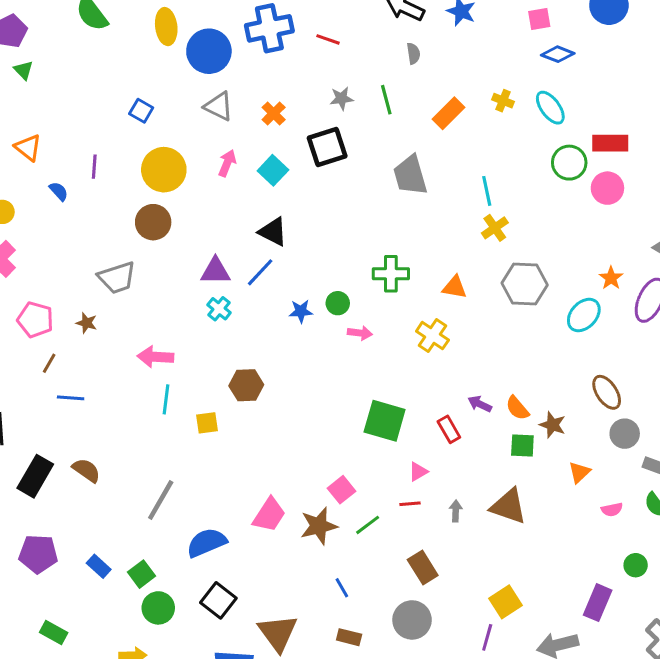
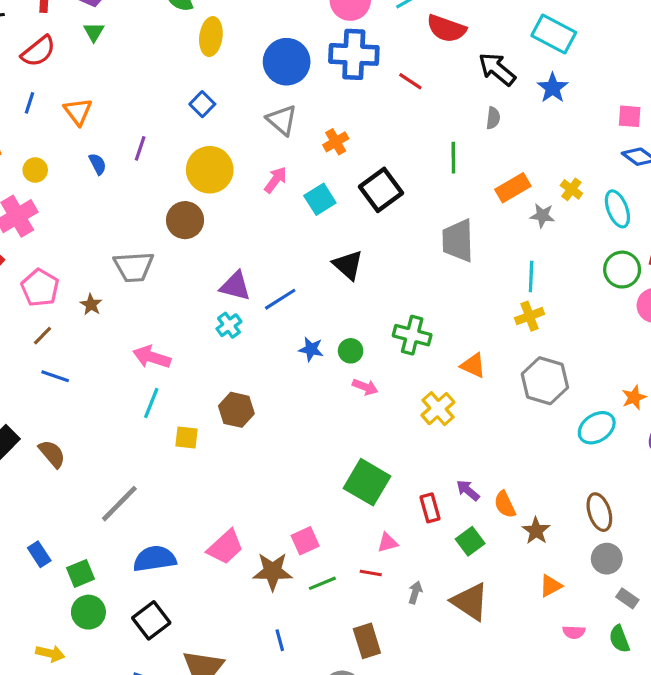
yellow ellipse: (166, 27) -> (211, 37), moved
gray star: (342, 98) -> (542, 216), moved
black square: (327, 147) -> (381, 190), turned -33
black triangle: (273, 232) -> (348, 265), moved
green square: (522, 446) -> (470, 541), moved, turned 36

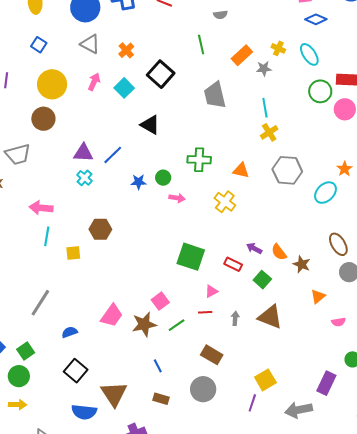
gray semicircle: (493, 118) -> (220, 15), turned 88
red rectangle: (430, 508) -> (233, 264), turned -36
blue semicircle: (155, 559) -> (70, 332), size x0.6
green circle: (88, 612) -> (19, 376), moved
brown rectangle: (367, 641) -> (212, 355), turned -30

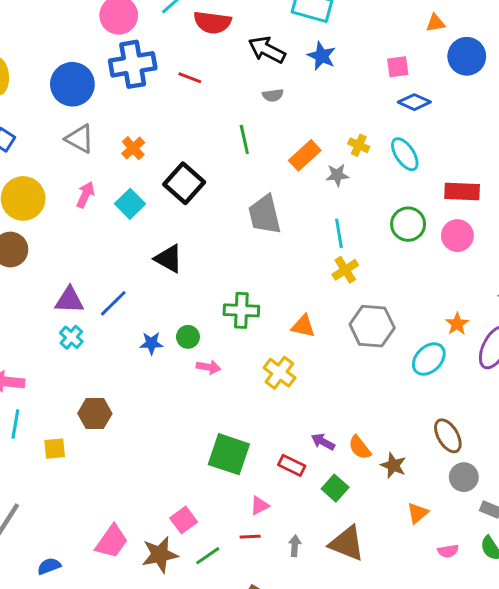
green circle: (320, 91) -> (408, 224), moved

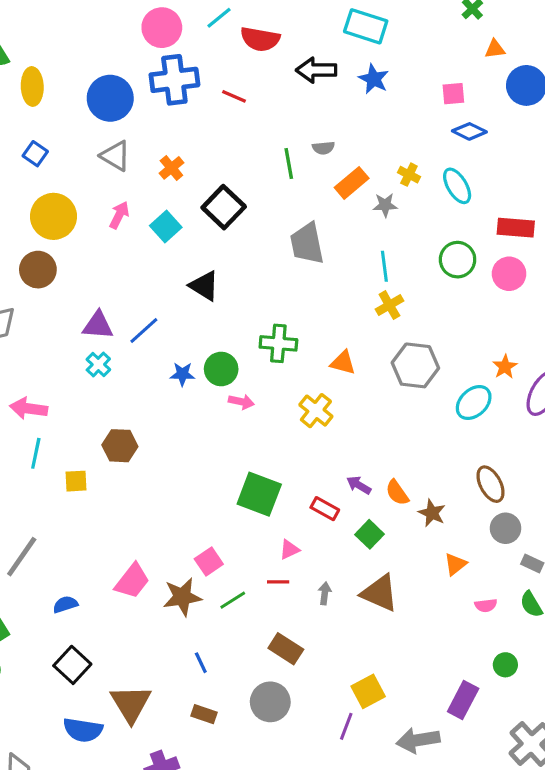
black arrow: (267, 50) -> (316, 70), turned -30
gray semicircle: (273, 95) -> (323, 148), moved
green circle: (188, 337) -> (221, 369), size x1.4

